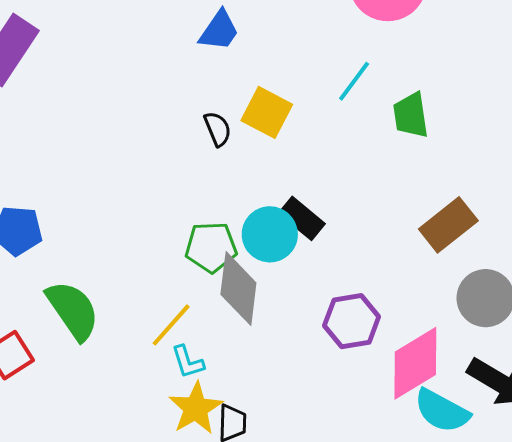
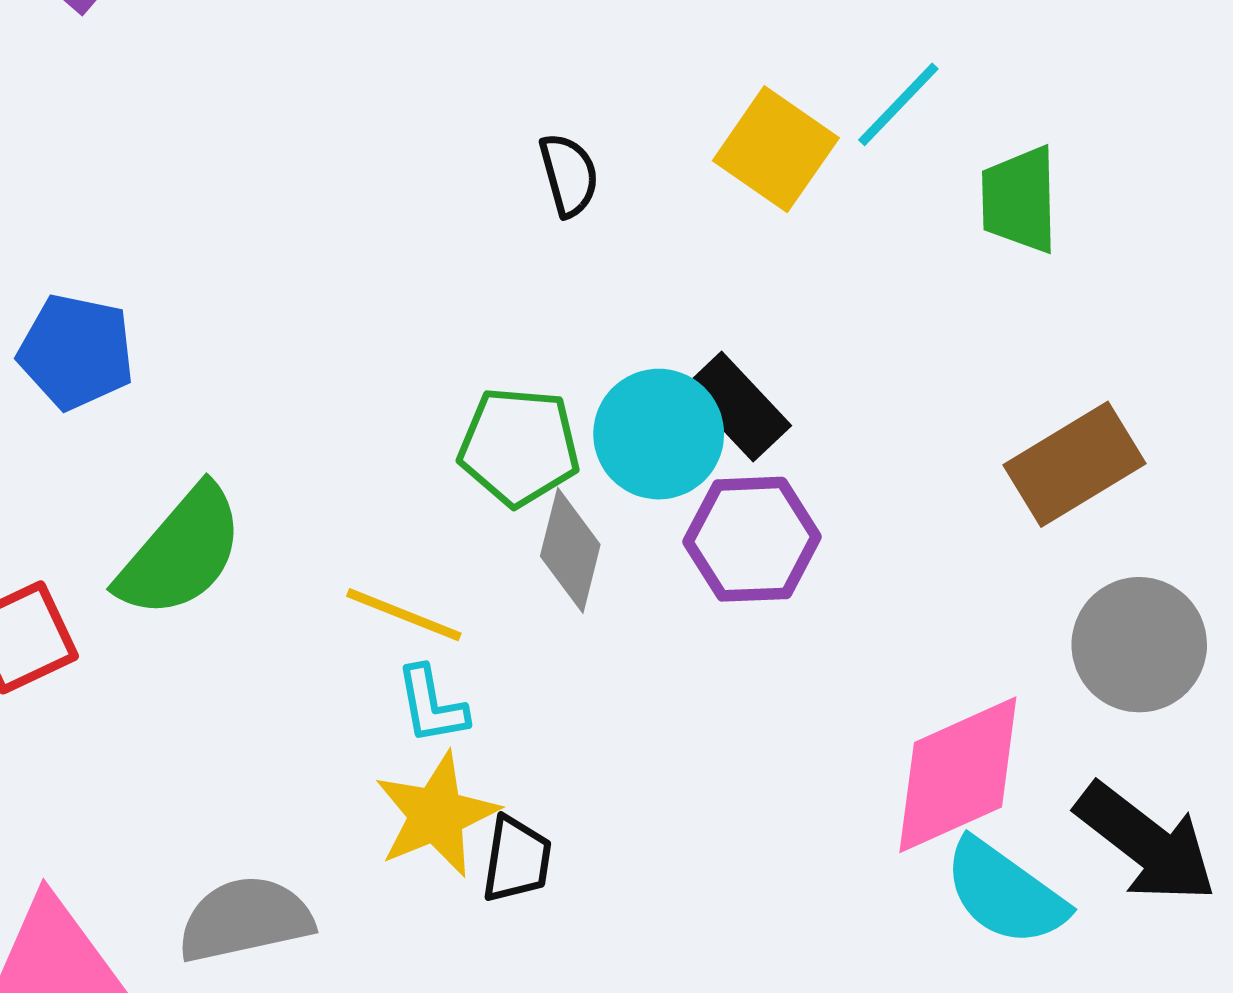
yellow square: (267, 112) -> (776, 149), moved
gray diamond: (238, 289) -> (570, 550), size x0.7
green semicircle: (73, 310) -> (181, 552), turned 68
purple hexagon: (352, 321) -> (752, 539), moved
yellow line: (171, 325) -> (404, 615), turned 63

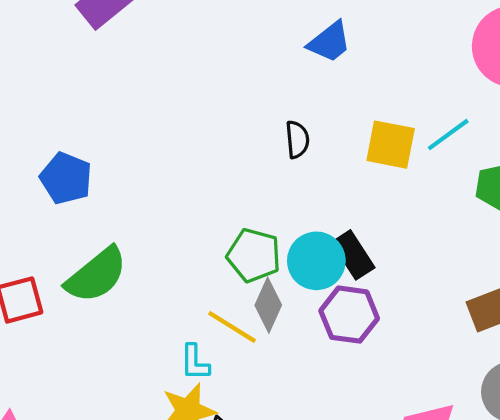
yellow square: (776, 149) -> (391, 145), turned -34
yellow line: (404, 615) -> (232, 327), moved

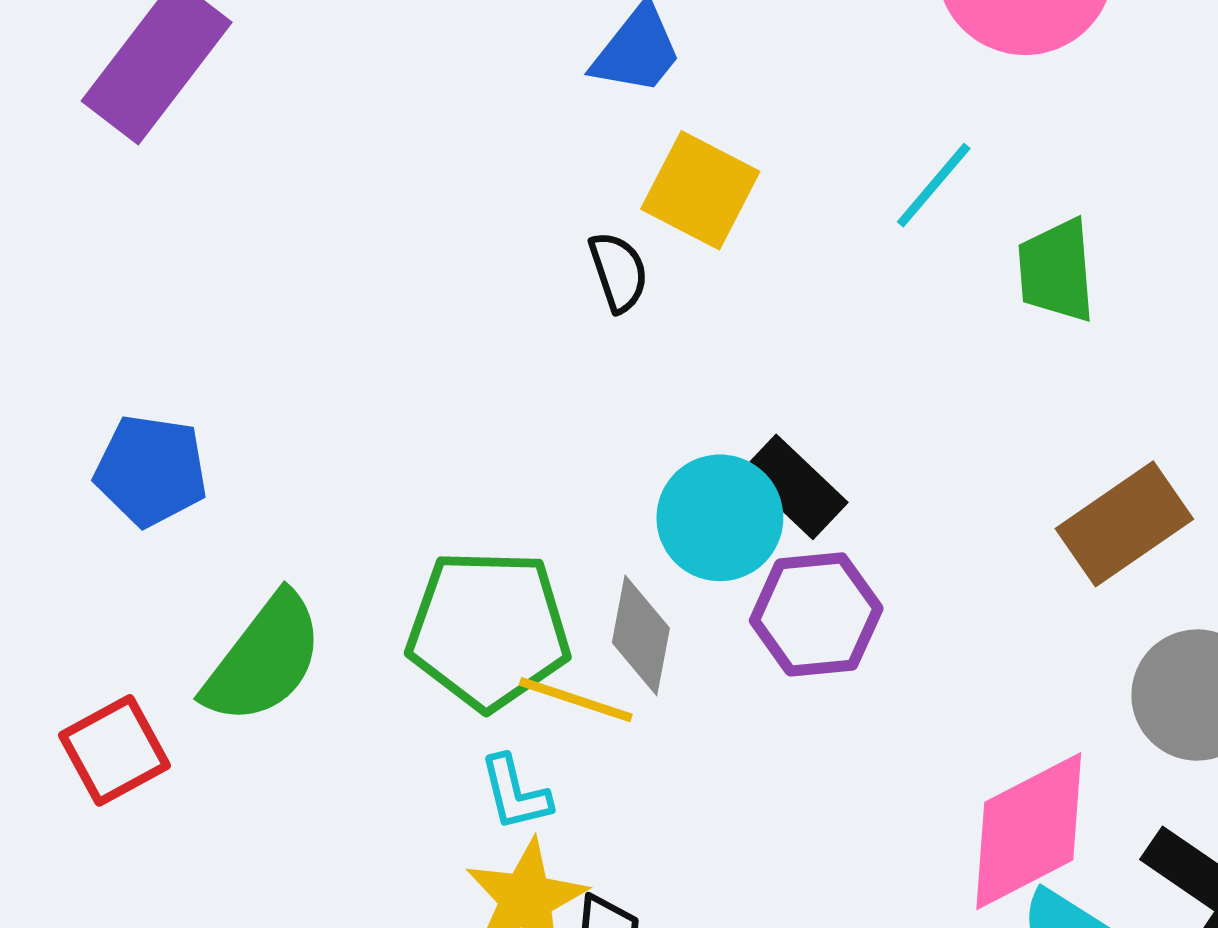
yellow square: (391, 145) -> (700, 190), moved, turned 30
green pentagon: (254, 255) -> (488, 630), moved, size x1.4

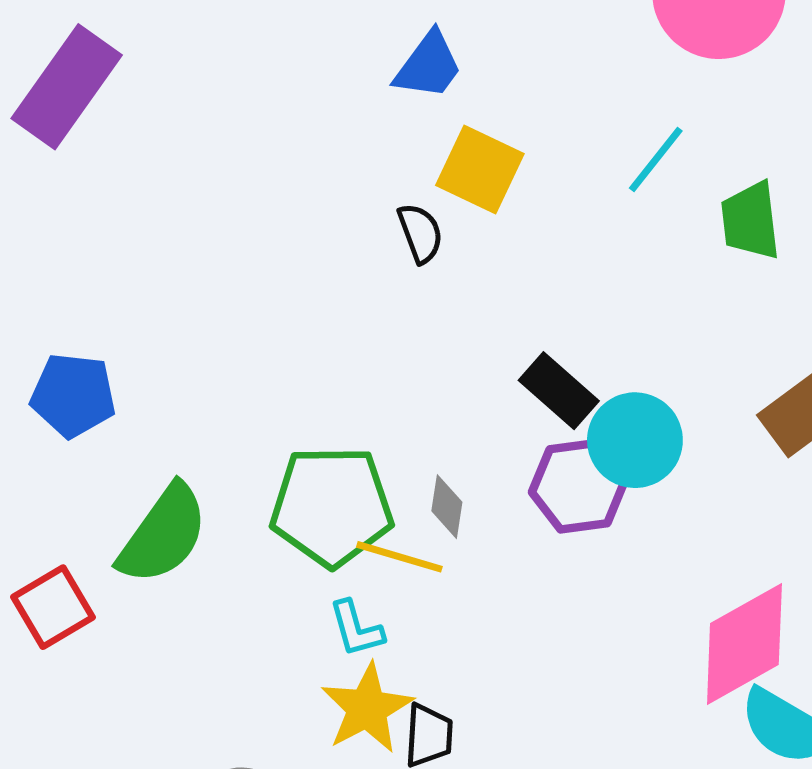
cyan circle: (720, 518) -> (635, 440), moved
gray diamond: (641, 635) -> (447, 507), size x0.7

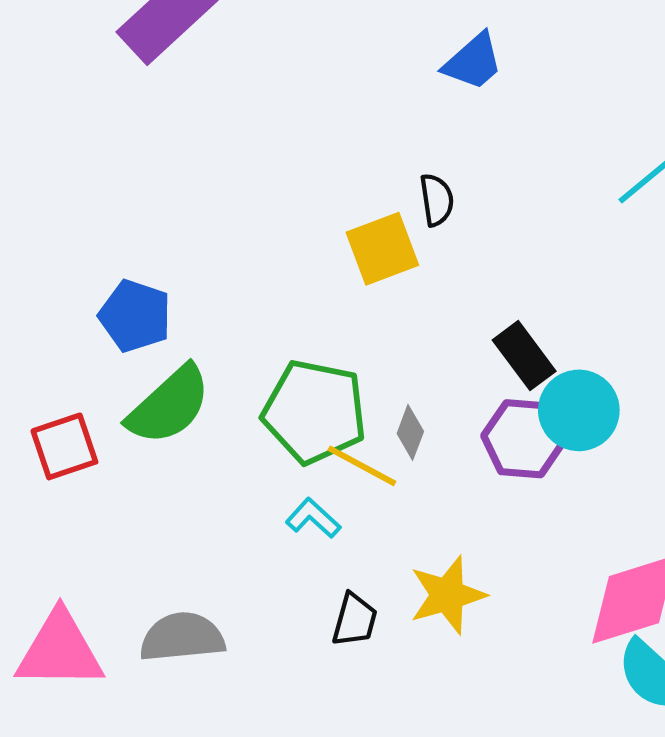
yellow square: (480, 170) -> (382, 249), moved, turned 32
blue pentagon: (73, 395) -> (135, 316), moved
cyan L-shape: (356, 629) -> (313, 518), turned 136
yellow star: (367, 708) -> (447, 595), moved

